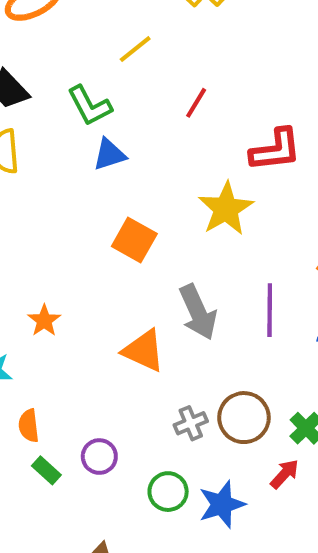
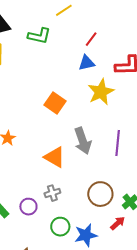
green L-shape: (90, 106) -> (39, 36), turned -55
blue triangle: (109, 155) -> (87, 63), moved
gray cross: (191, 423) -> (52, 193), moved

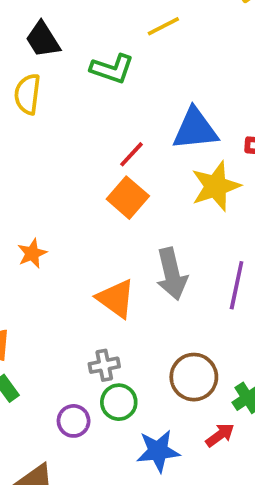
red line: (91, 39) -> (132, 154), moved
blue triangle: (87, 63) -> (195, 129), size x1.5
purple circle: (28, 207) -> (74, 421), moved
green circle: (60, 227) -> (119, 402), moved

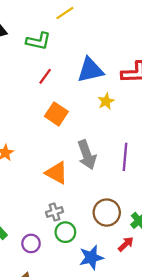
red line: (132, 154) -> (45, 76), moved
yellow star: (216, 186) -> (106, 101), size x0.6
purple circle: (74, 421) -> (31, 243), moved

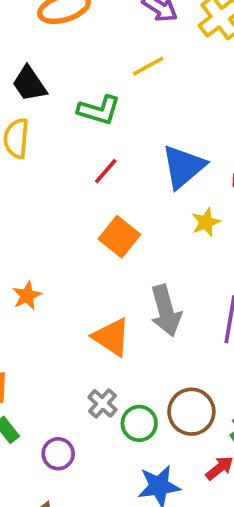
blue triangle: (90, 70) -> (183, 167), turned -32
gray cross: (54, 212) -> (102, 403), turned -35
green circle: (65, 232) -> (139, 423), moved

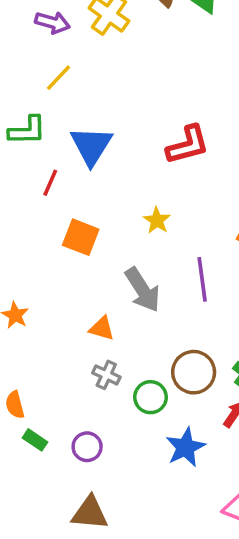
blue triangle: (183, 167) -> (91, 146), moved
yellow star: (206, 222) -> (157, 220), moved
orange triangle: (111, 337) -> (102, 328), size x0.7
gray cross: (102, 403) -> (106, 375), moved

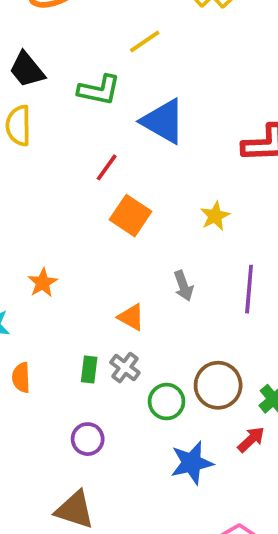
blue triangle: (91, 146) -> (163, 121), turned -45
red line: (50, 183) -> (107, 167), moved
gray arrow: (142, 290) -> (183, 286), size x0.6
green rectangle: (35, 440) -> (89, 370), moved, turned 50

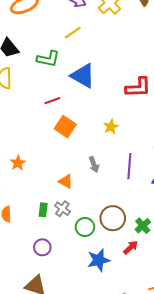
red line: (107, 167) -> (52, 101), turned 35

